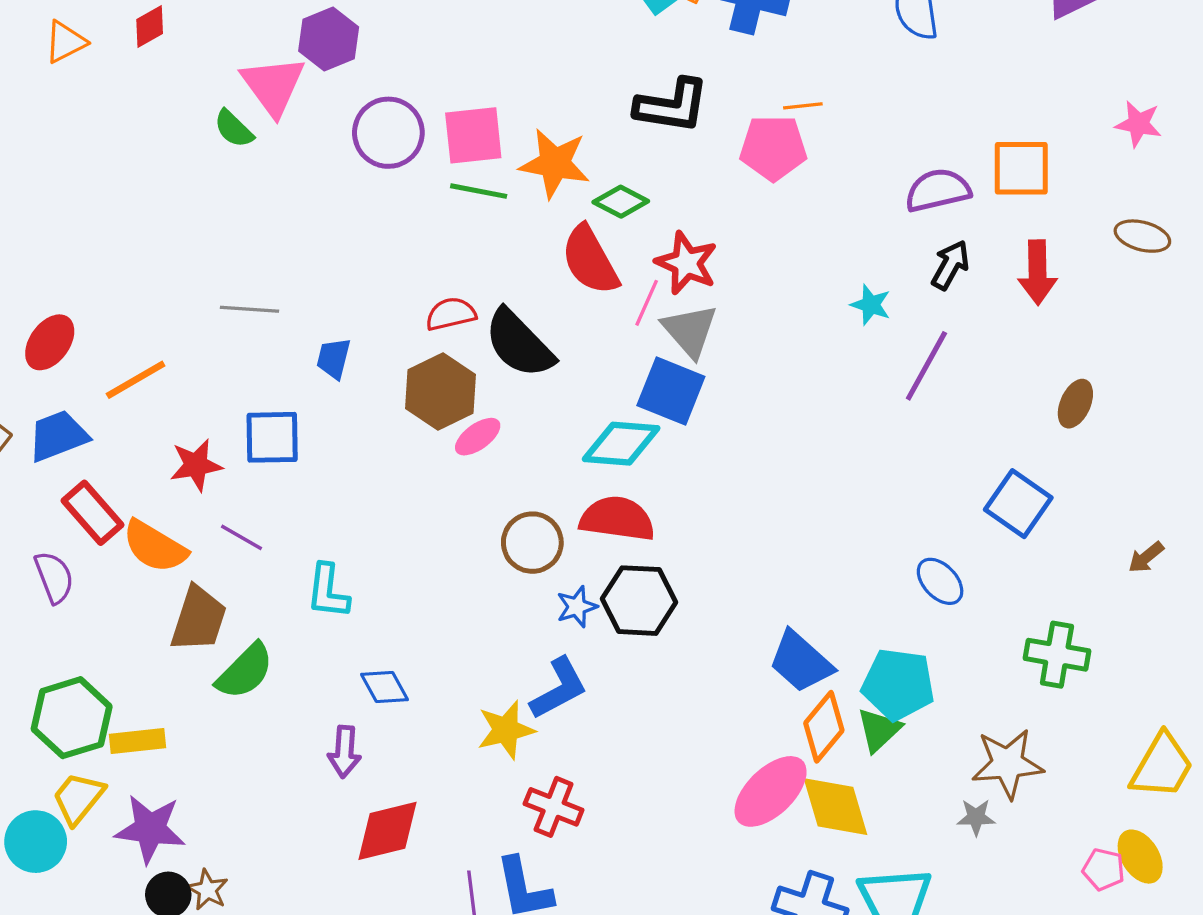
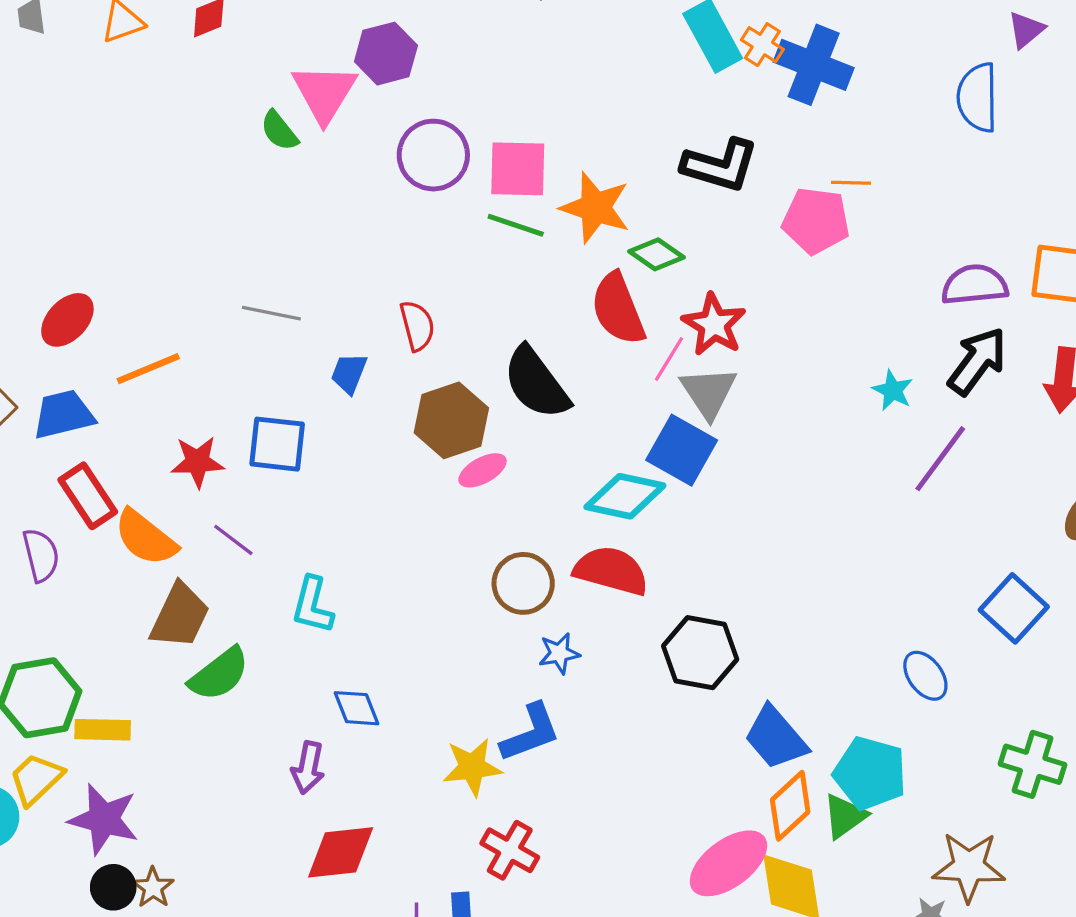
black arrow: (950, 265) -> (977, 361), size x1.4
red semicircle: (451, 314) -> (417, 326), moved, turned 81
black hexagon: (639, 601) -> (700, 653), moved

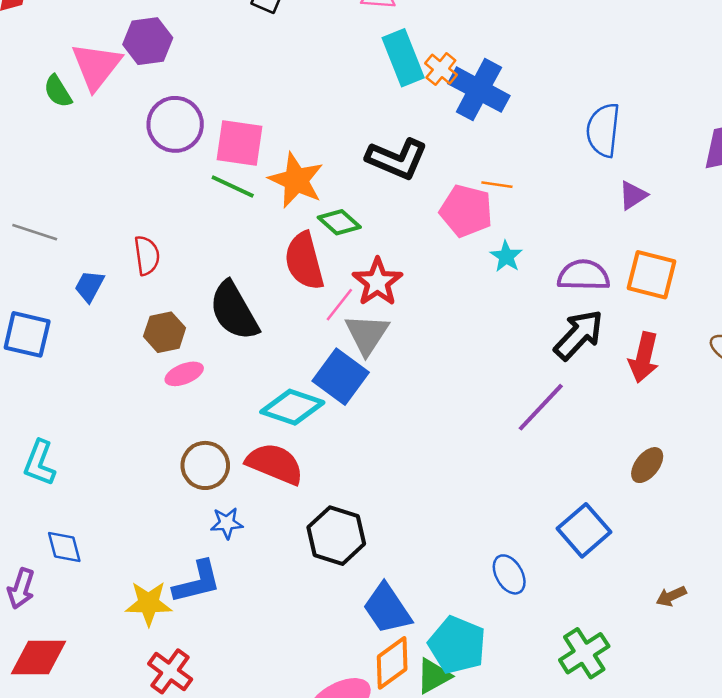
purple triangle: (1026, 30) -> (633, 195), moved
cyan star: (893, 390) -> (506, 256), moved
brown hexagon: (451, 420) -> (165, 332), size x0.7
green cross: (1033, 764) -> (584, 653), turned 33

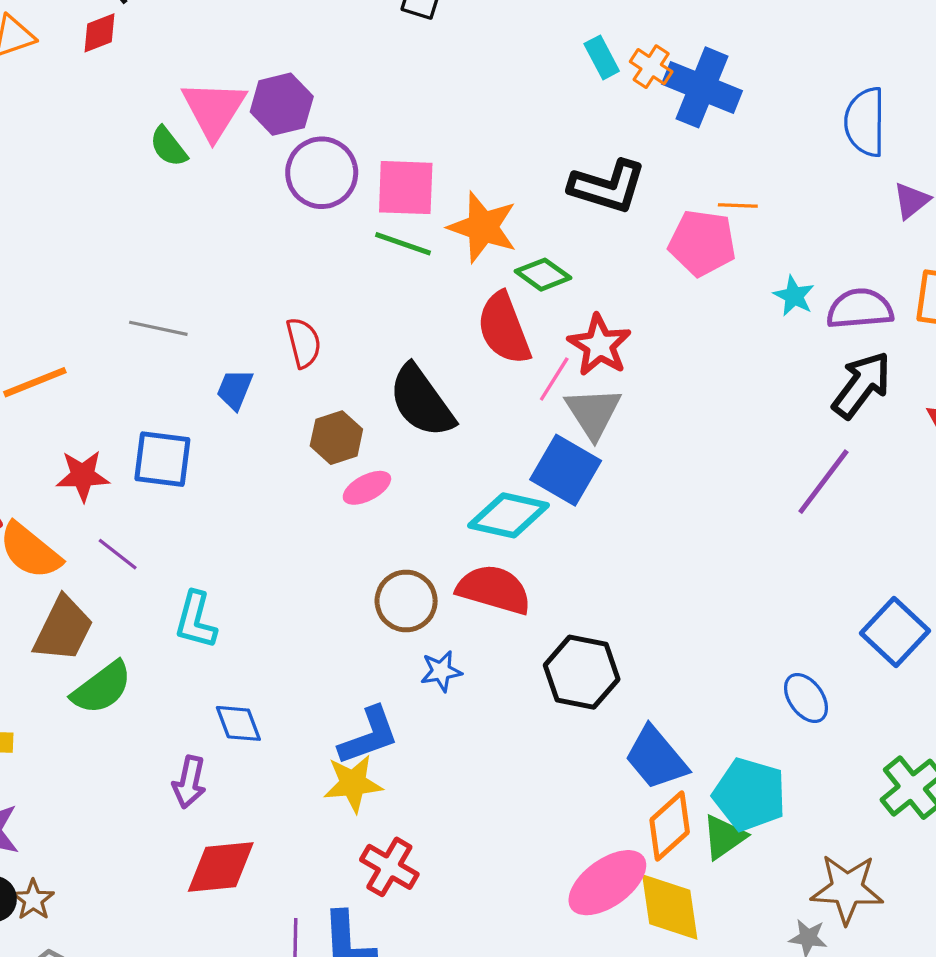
purple hexagon: (148, 41) -> (282, 104), moved
cyan rectangle: (403, 58) -> (602, 57), size x0.6
cyan star: (506, 256) -> (794, 296), moved
blue L-shape: (197, 582) -> (369, 736), moved

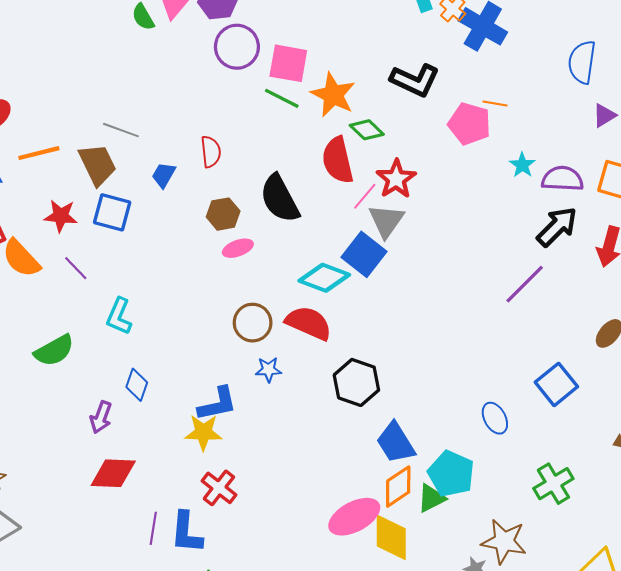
brown trapezoid: (63, 629) -> (97, 164), moved, turned -60
blue diamond: (238, 723) -> (137, 385), turned 32

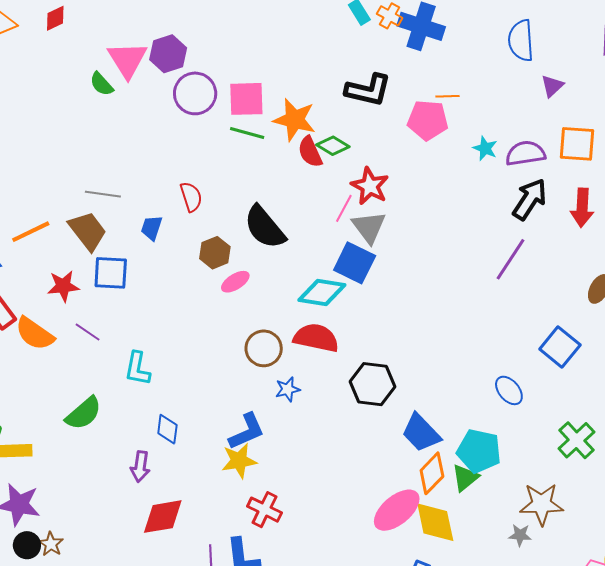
red semicircle: (338, 160) -> (310, 152), moved, size x0.7

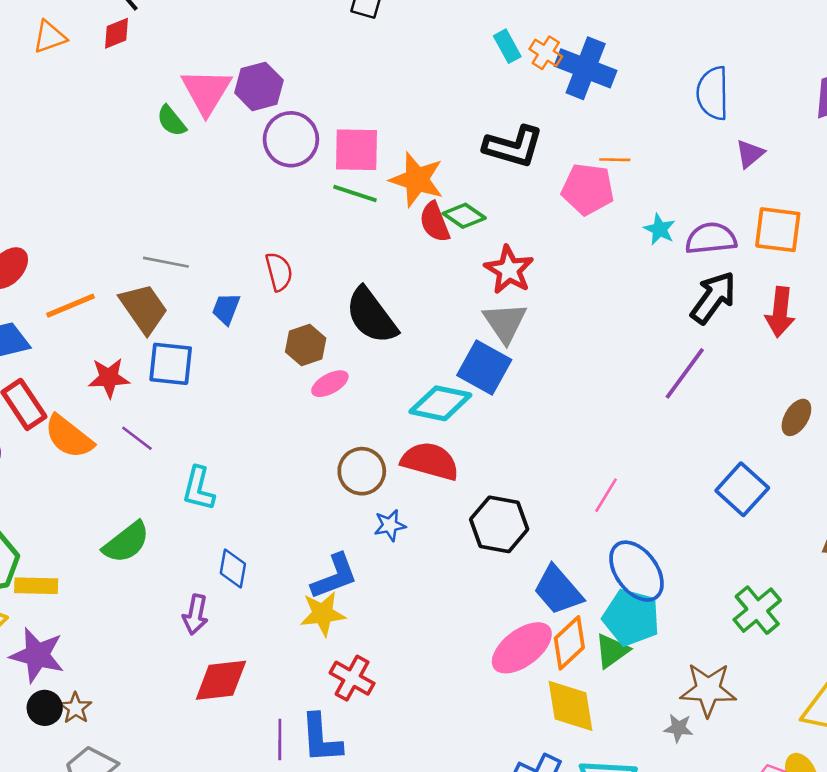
pink line: (344, 208) -> (606, 495), moved
blue ellipse: (509, 390) -> (637, 571), moved, size x1.6
pink ellipse: (397, 510) -> (522, 648), moved

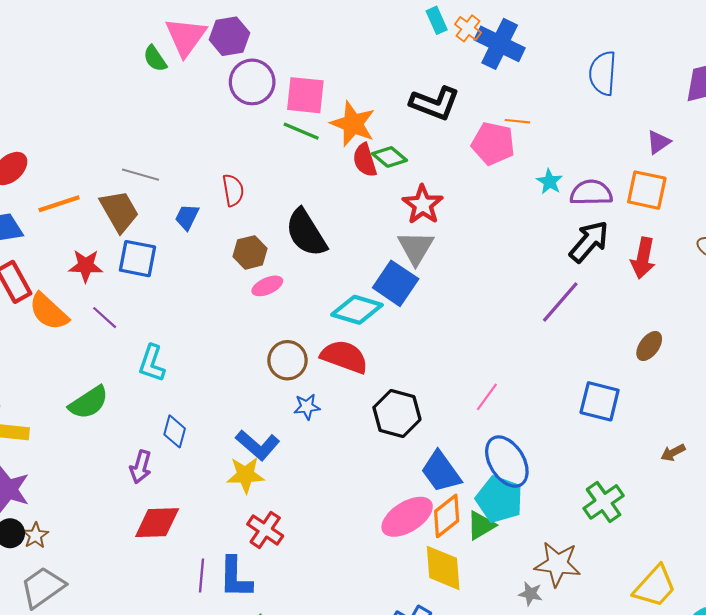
purple triangle: (750, 154) -> (659, 142), moved
blue square: (742, 489) -> (600, 401), turned -33
blue L-shape: (334, 576) -> (258, 445), turned 57

